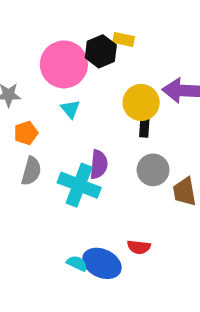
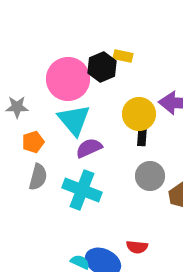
cyan triangle: (70, 109) -> (74, 120), size x1.8
purple semicircle: (99, 164) -> (89, 148), moved, turned -120

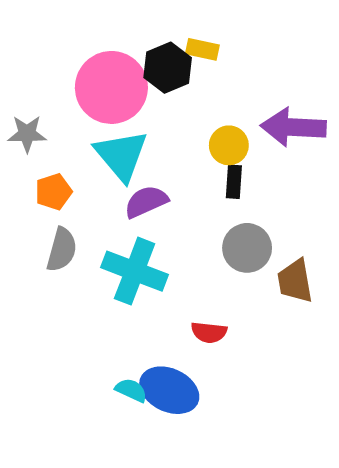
yellow circle: (139, 114) -> (229, 145), size x0.7
red semicircle: (137, 247) -> (209, 332), moved

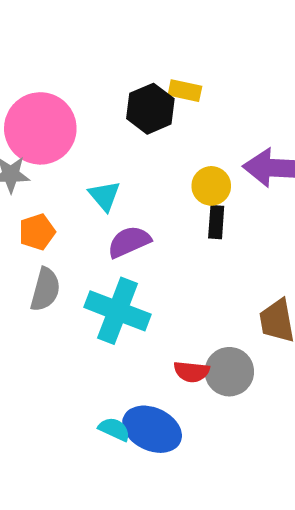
pink circle: (111, 87) -> (40, 128), moved
cyan triangle: (121, 155) -> (104, 196), size x0.6
gray circle: (247, 248) -> (229, 372), moved

